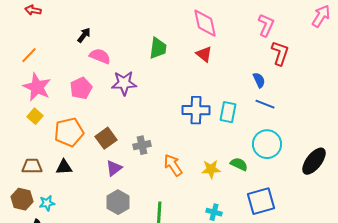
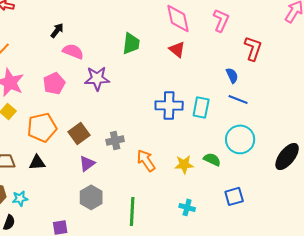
pink L-shape: (266, 25) -> (221, 20), moved
blue square: (261, 201) -> (234, 196), size x0.7

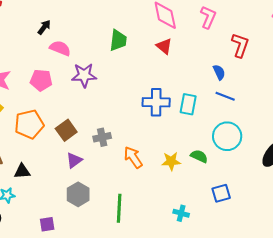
pink pentagon: (54, 83) -> (41, 80), turned 30
black triangle: (37, 162) -> (22, 171), moved
cyan cross: (187, 207) -> (181, 213), moved

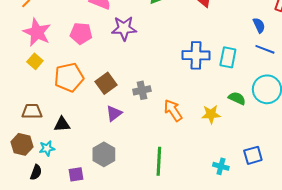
green semicircle: (199, 156) -> (237, 98), moved
blue square: (221, 193) -> (253, 155), moved
gray hexagon: (78, 194) -> (104, 154), moved
purple square: (47, 224) -> (76, 174), moved

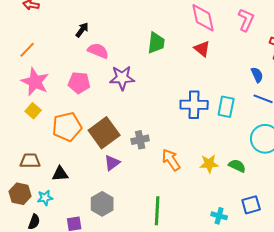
brown square: (106, 83) -> (104, 133), size x1.4
green semicircle: (237, 98) -> (237, 166), moved

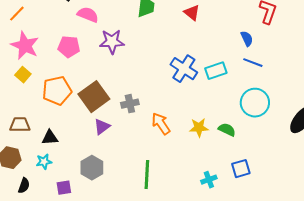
blue cross: (194, 105) -> (184, 69), turned 32
cyan rectangle: (226, 107) -> (216, 71), turned 60
cyan star: (45, 198) -> (44, 162), moved
cyan cross: (219, 216) -> (209, 180), turned -35

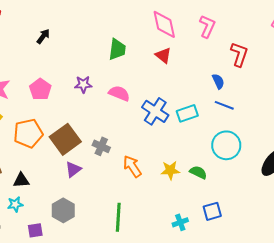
pink semicircle: (88, 15) -> (119, 93), moved
purple star: (112, 42) -> (83, 84), size x0.7
pink pentagon: (69, 47) -> (40, 89), turned 30
gray cross: (130, 104) -> (101, 146), turned 36

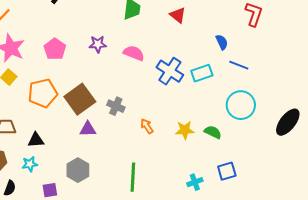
blue semicircle: (218, 81) -> (222, 42), moved
orange arrow: (132, 166) -> (147, 126), size x0.7
purple triangle: (73, 169) -> (88, 129), turned 36

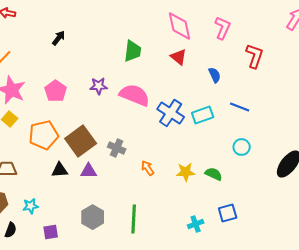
blue semicircle: (222, 42) -> (215, 75), moved
pink semicircle: (134, 53) -> (135, 95), size x1.4
cyan circle: (241, 105) -> (242, 147), size x0.6
black triangle: (36, 140) -> (60, 170), moved
gray hexagon: (78, 170) -> (93, 217), moved

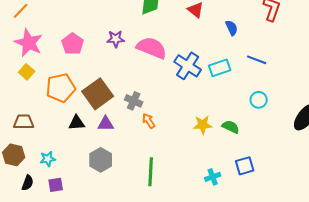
orange arrow: (148, 168) -> (149, 121), moved
gray hexagon: (93, 217) -> (101, 160), moved
purple square: (51, 232) -> (56, 185), moved

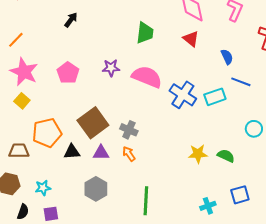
blue line: (257, 60) -> (241, 82), moved
orange pentagon: (61, 88) -> (47, 133), moved
orange arrow: (149, 121) -> (129, 154), moved

